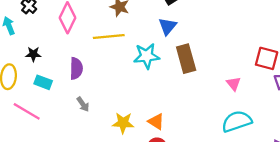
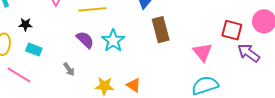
cyan star: (147, 56) -> (113, 41), moved, turned -30
purple semicircle: (76, 68) -> (85, 40), moved, turned -48
pink triangle: (234, 84) -> (202, 52), size x1.5

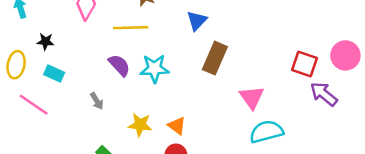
brown rectangle: (161, 30) -> (215, 58), turned 35
cyan star: (113, 41) -> (154, 68), turned 30
pink triangle: (202, 52) -> (252, 97), moved

